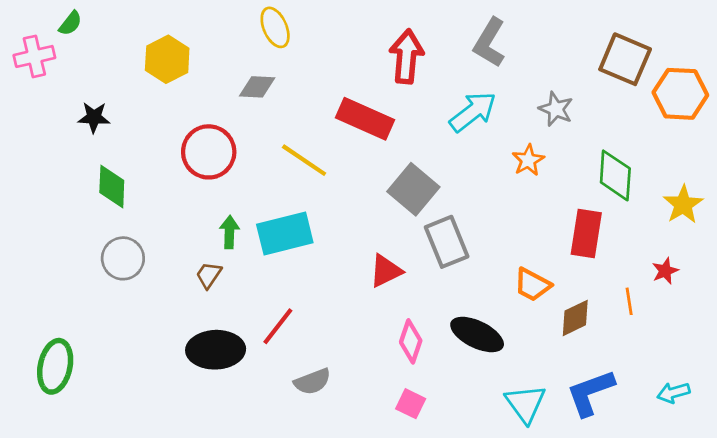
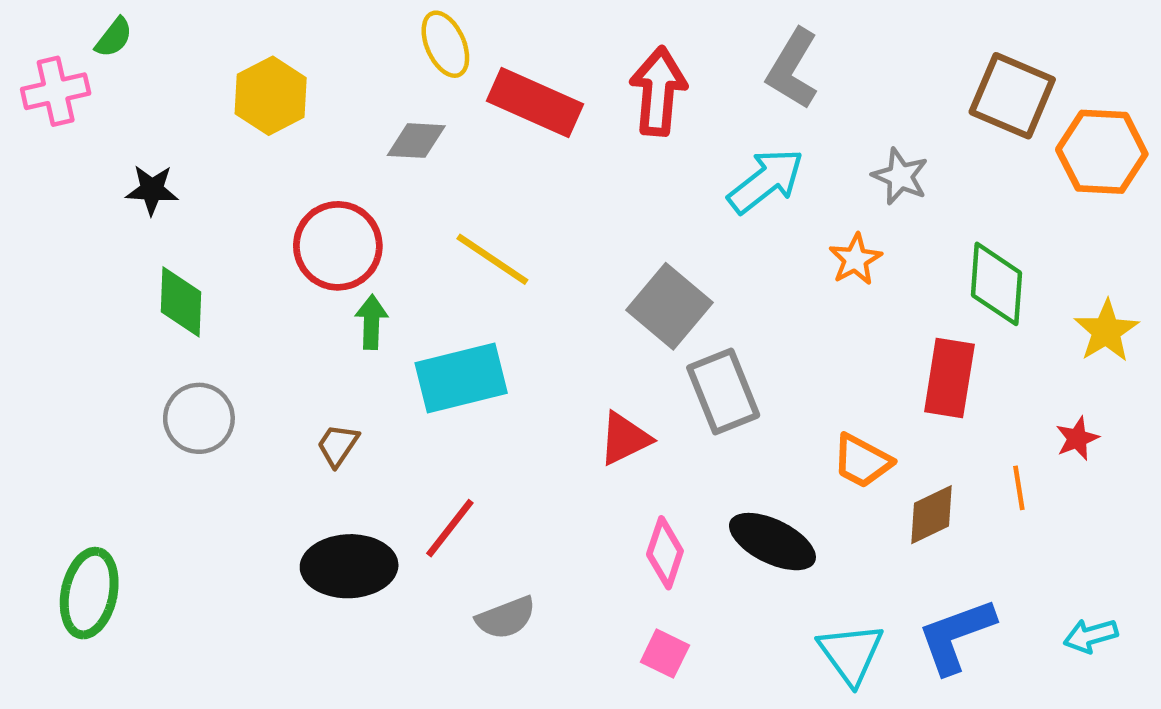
red rectangle: (365, 119) -> (535, 102), moved
green arrow: (229, 232) -> (371, 322), moved

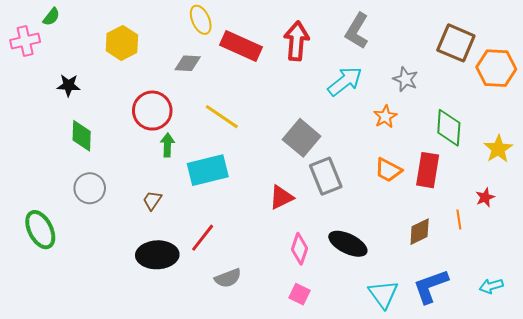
orange trapezoid: (862, 461) -> (388, 170), moved
green ellipse: (89, 593) -> (40, 230), moved, turned -39

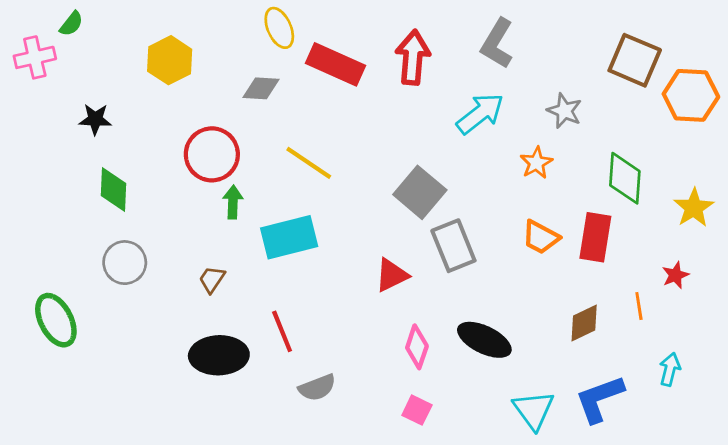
red line: (203, 238) -> (282, 331), turned -60
cyan arrow: (491, 286) -> (670, 369), moved, turned 120

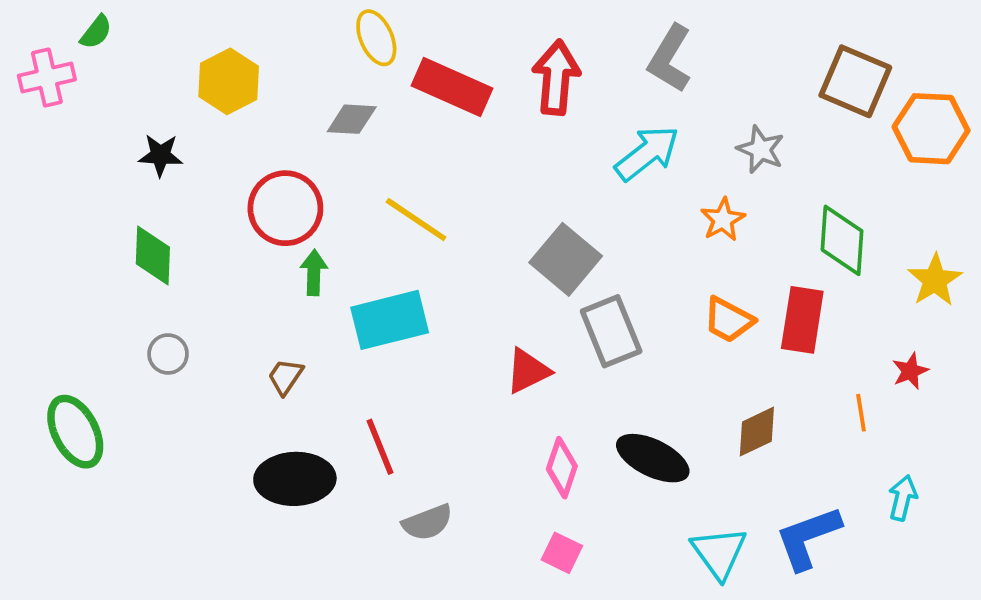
black star: (95, 119) -> (160, 155), moved
gray circle: (125, 263) -> (168, 354), size x0.7
brown diamond: (584, 323) -> (757, 432), moved

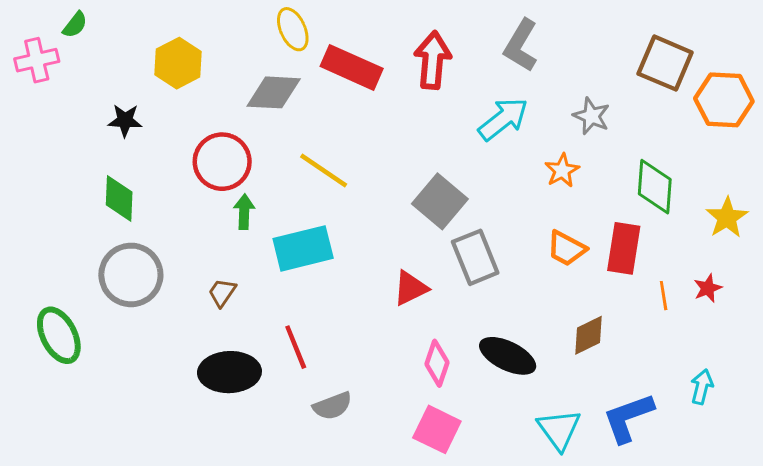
gray diamond: (352, 119) -> (274, 92), size x1.4
gray circle: (168, 354) -> (131, 275), size x2.0
orange line: (861, 413) -> (664, 296), moved
pink square: (562, 553) -> (437, 429), size x1.5

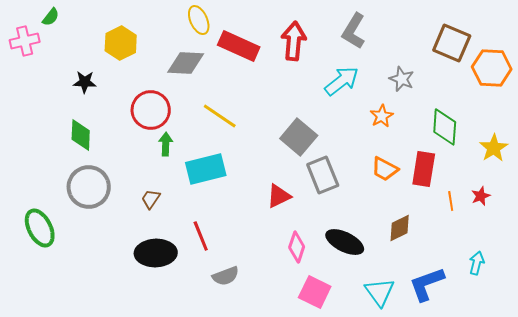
pink square: (437, 429) -> (315, 292), moved

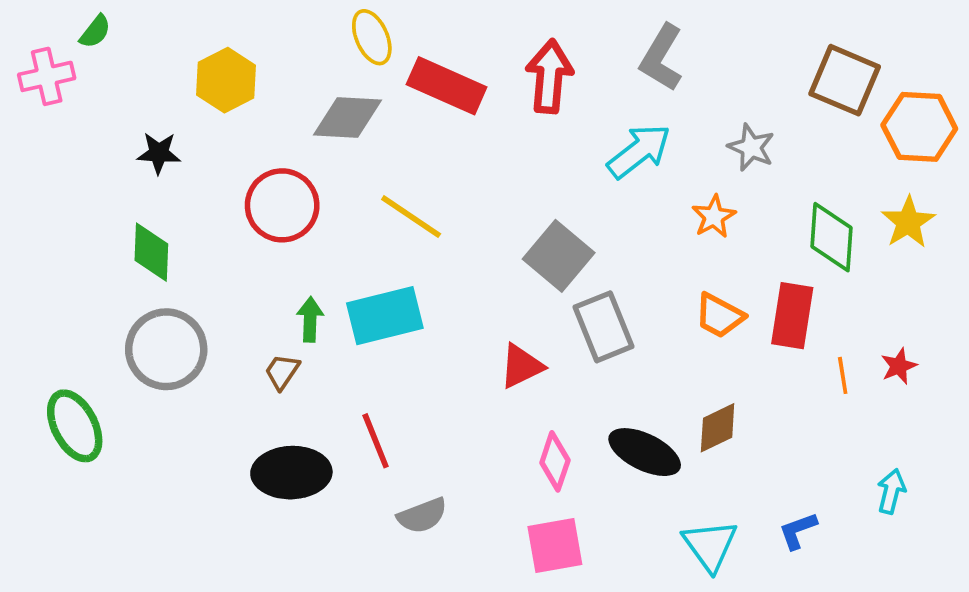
green arrow: (166, 144) -> (310, 319), moved
yellow star: (494, 148) -> (908, 222), moved
brown diamond: (400, 228) -> (718, 428), moved
blue L-shape: (427, 284) -> (798, 531), size x0.6
pink square: (315, 292) -> (555, 545), moved, turned -36

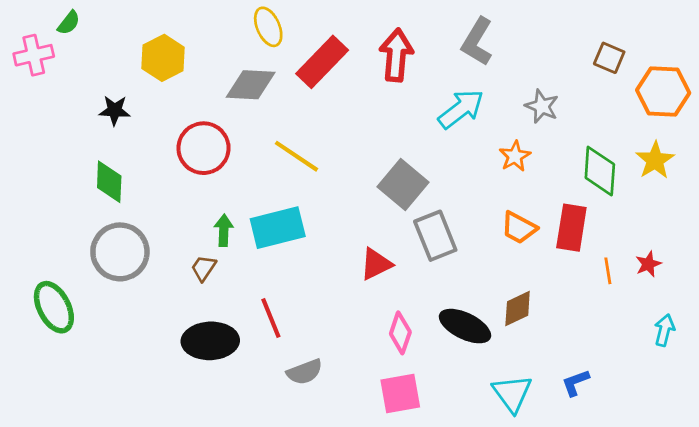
brown square: (845, 80) -> (609, 58), size x0.6
red rectangle: (447, 86) -> (322, 62), turned -70
cyan arrow: (891, 491) -> (664, 330), moved

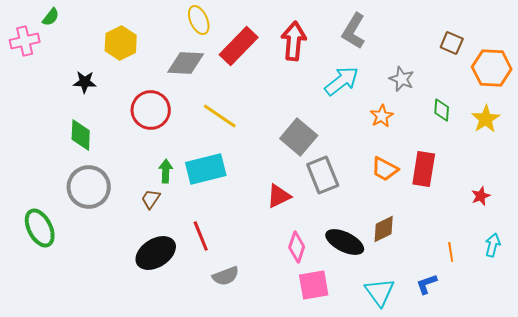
green diamond: (600, 171) -> (442, 110), moved, size x0.6
orange line: (608, 271) -> (451, 252), moved
black ellipse: (210, 341) -> (156, 253), turned -30
pink square: (400, 393) -> (314, 285), moved

